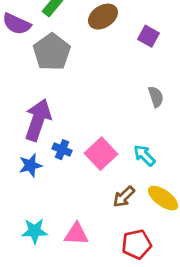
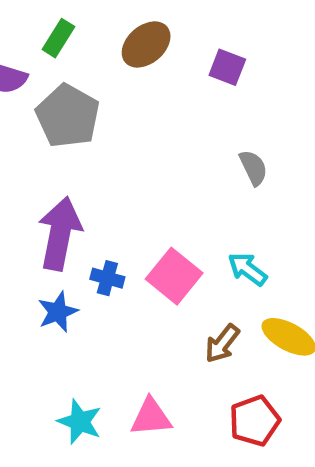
cyan star: (35, 231) -> (80, 422), turned 30

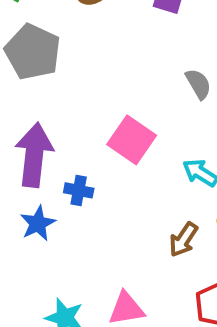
pink square: (174, 276) -> (132, 140), moved

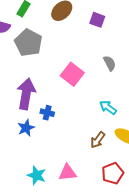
pink square: (132, 140) -> (72, 74), moved

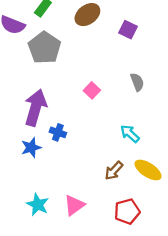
pink square: (72, 74) -> (92, 90), size x0.6
pink triangle: (67, 173) -> (74, 205), turned -36

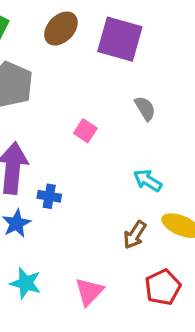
purple square: (128, 30) -> (120, 39), size x1.8
cyan star: (38, 205) -> (26, 283), moved

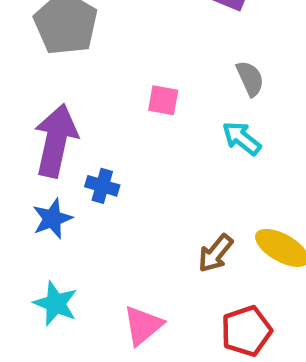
pink square: (85, 131) -> (163, 100), turned -30
cyan arrow: (148, 181) -> (242, 138), moved

